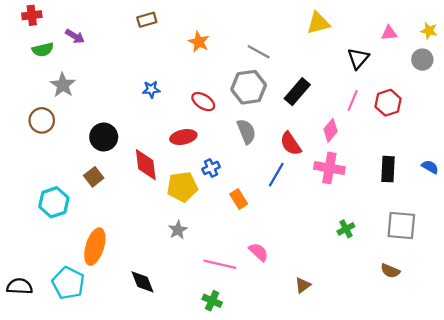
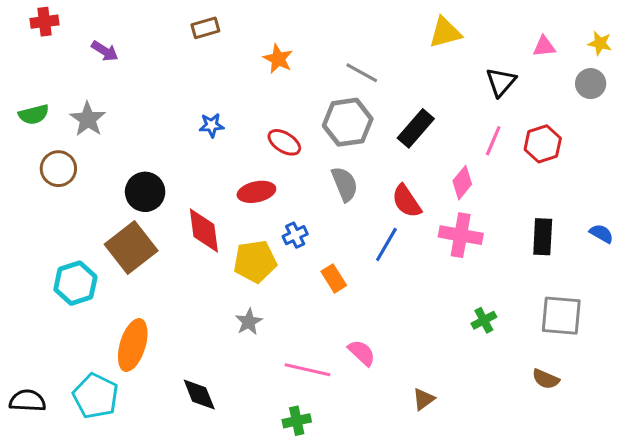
green semicircle: (43, 50) -> (34, 114), moved
brown square: (94, 177) -> (131, 248), size x1.8
green cross: (212, 301) -> (297, 421), turned -36

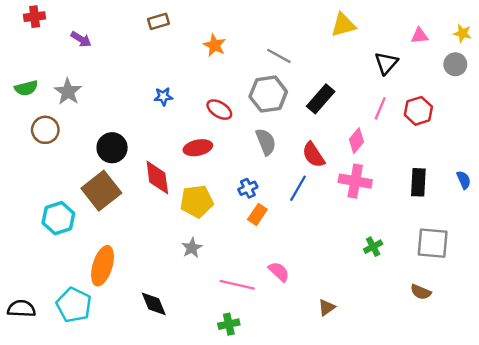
blue semicircle: (601, 234) -> (464, 180), turned 36
blue cross: (295, 235) -> (248, 188), moved
orange rectangle: (334, 278) -> (257, 214), turned 66

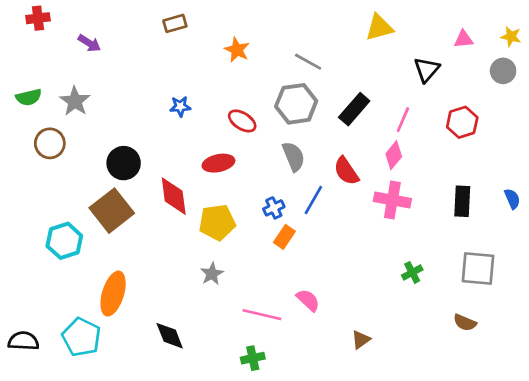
pink line: (380, 108) -> (403, 120), moved
blue line: (298, 188) -> (313, 200), moved

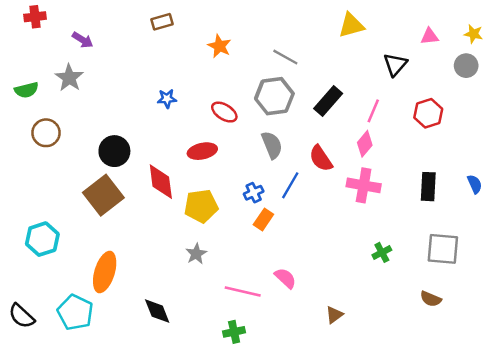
gray star: (75, 101) -> (69, 78), moved
cyan hexagon: (64, 241) -> (42, 239), moved
black semicircle: (23, 341) -> (22, 316), turned -140

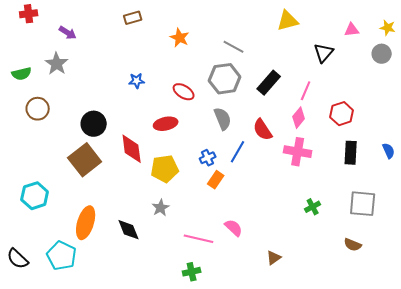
red hexagon: (428, 113) -> (342, 114), moved
black diamond: (157, 311) -> (129, 230), moved

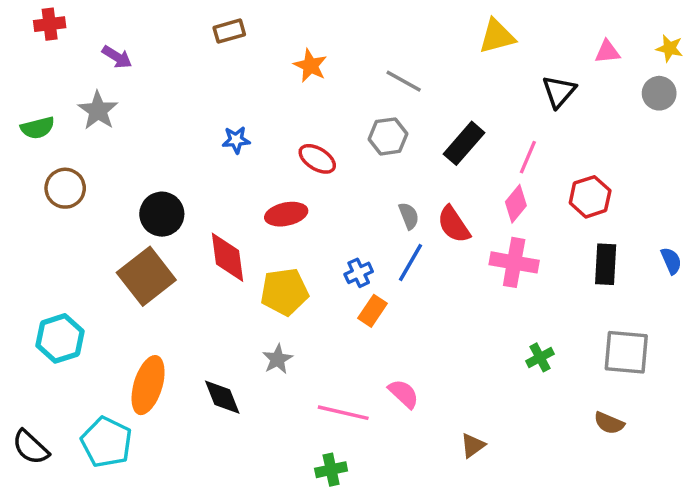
gray hexagon: (225, 79) -> (388, 136), size x0.7
gray semicircle: (223, 119) -> (409, 216), moved, size x0.7

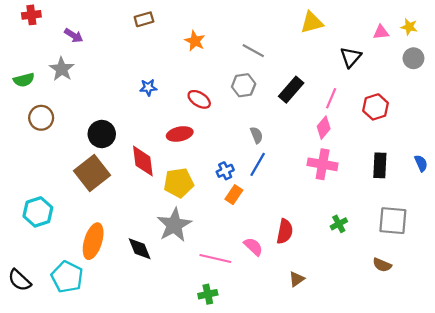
yellow star: (669, 48) -> (409, 27), moved
red hexagon: (590, 197) -> (376, 107), moved
red semicircle: (454, 224) -> (285, 231), moved, turned -135
gray star: (278, 359) -> (174, 225), size x1.8

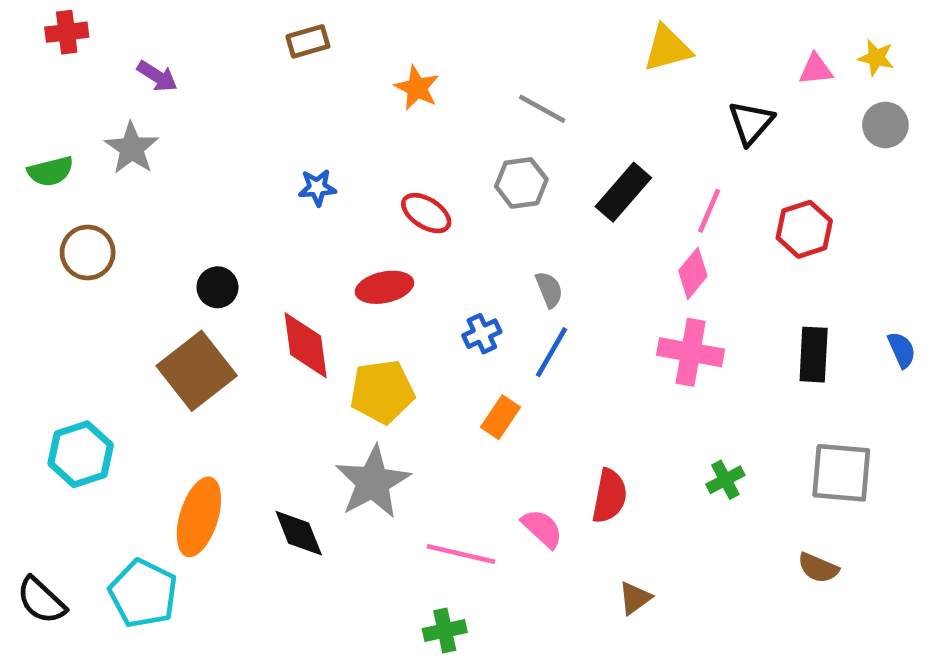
black circle: (102, 134) -> (217, 287), size x0.7
blue cross: (225, 171) -> (482, 334), moved

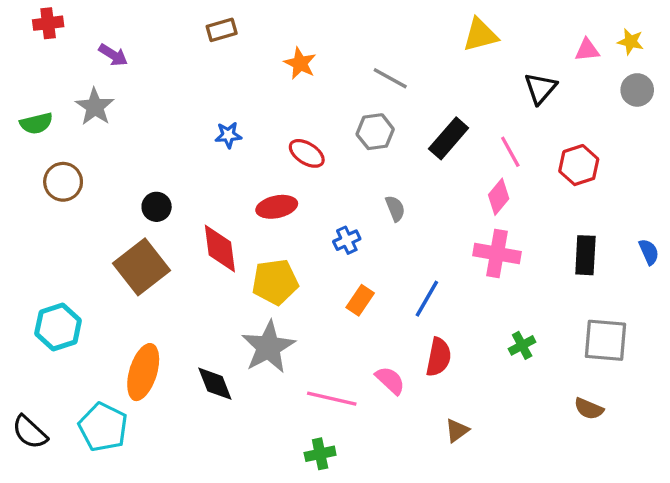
pink line: (709, 211) -> (510, 152), turned -52
blue line: (551, 352) -> (427, 299), moved

